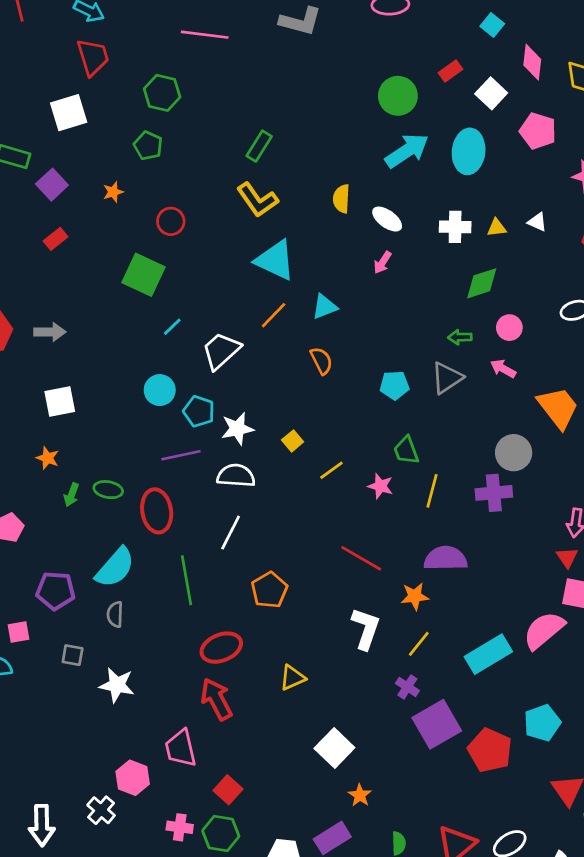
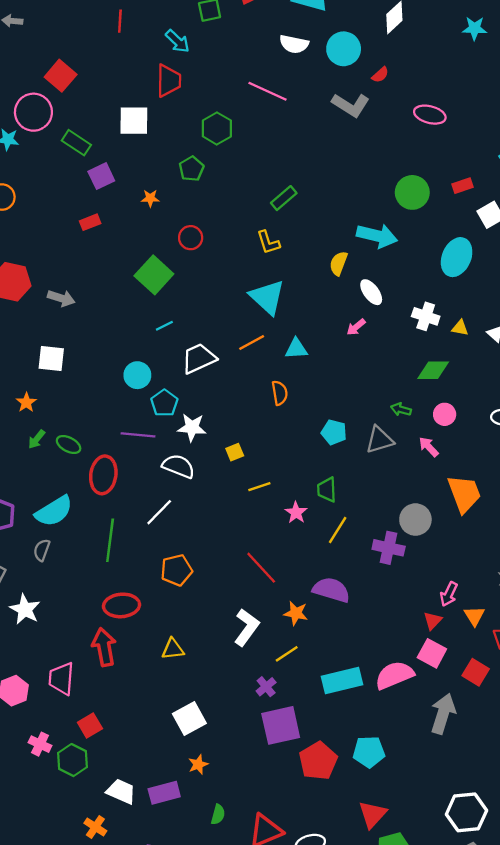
cyan arrow: (407, 151) -> (377, 236), moved, turned 30
yellow L-shape: (257, 200) -> (268, 242), size x0.7

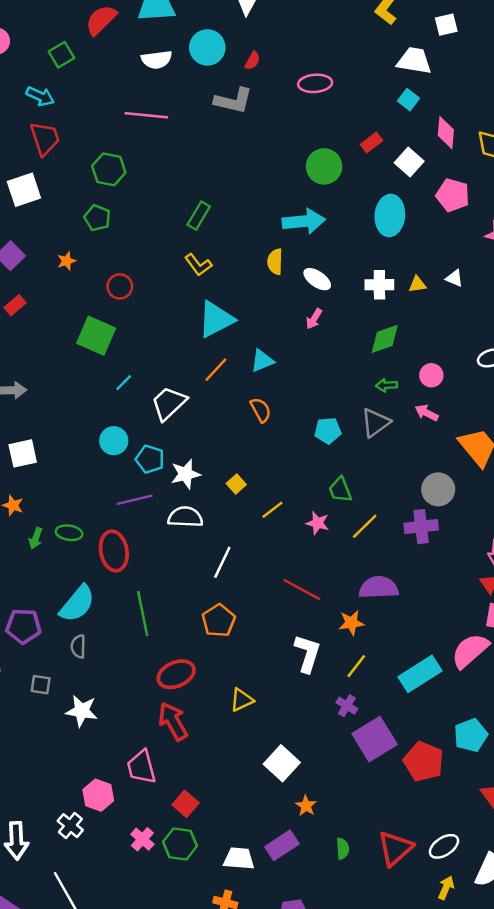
cyan triangle: (267, 297) -> (216, 319), turned -51
green diamond: (433, 370) -> (385, 339), moved
white line: (159, 512) -> (222, 562), moved
yellow line: (338, 530) -> (365, 526), turned 32
pink cross: (40, 744) -> (142, 839), turned 35

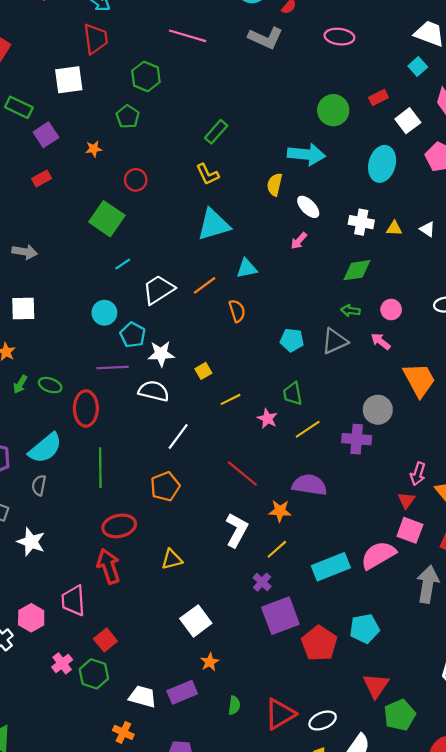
orange line: (216, 370) -> (205, 285), moved

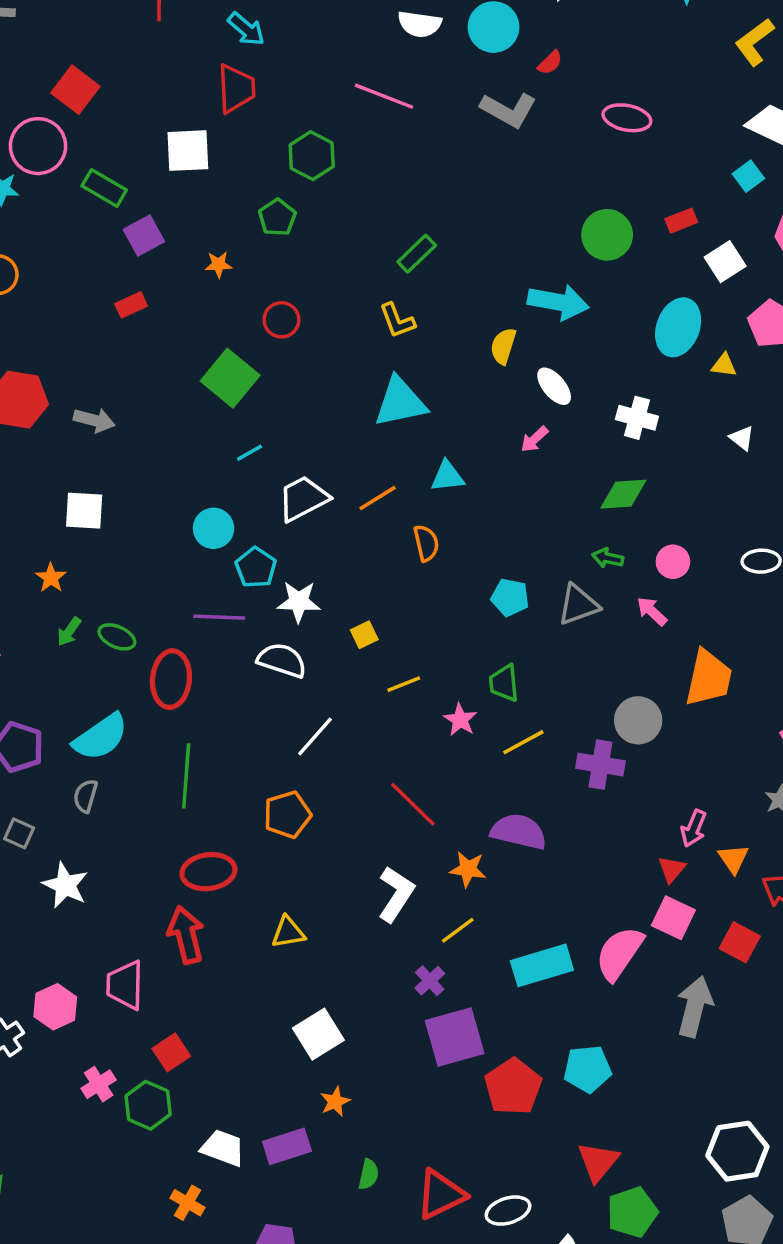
yellow triangle: (394, 228) -> (724, 365), moved
orange trapezoid: (419, 380) -> (708, 678), turned 36
pink semicircle: (378, 555) -> (619, 953), turned -30

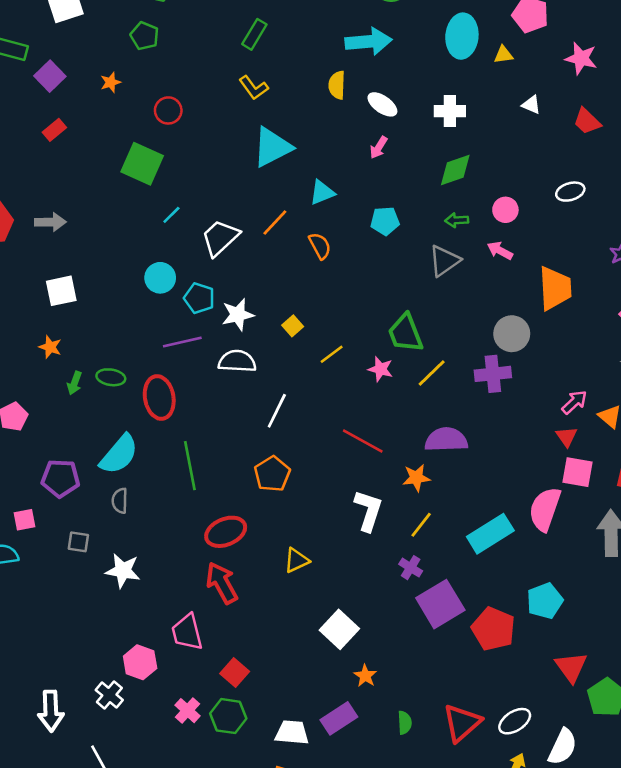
cyan pentagon: (510, 597) -> (385, 221), moved
green trapezoid: (504, 683) -> (405, 333), size x1.4
pink arrow: (694, 828) -> (574, 402), turned -140

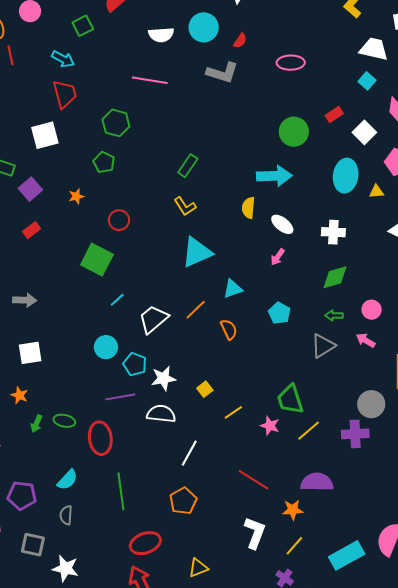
cyan pentagon: (385, 221) -> (279, 313), turned 30
cyan semicircle: (119, 454) -> (67, 480), size x0.7
gray square: (78, 542) -> (33, 545), size x1.4

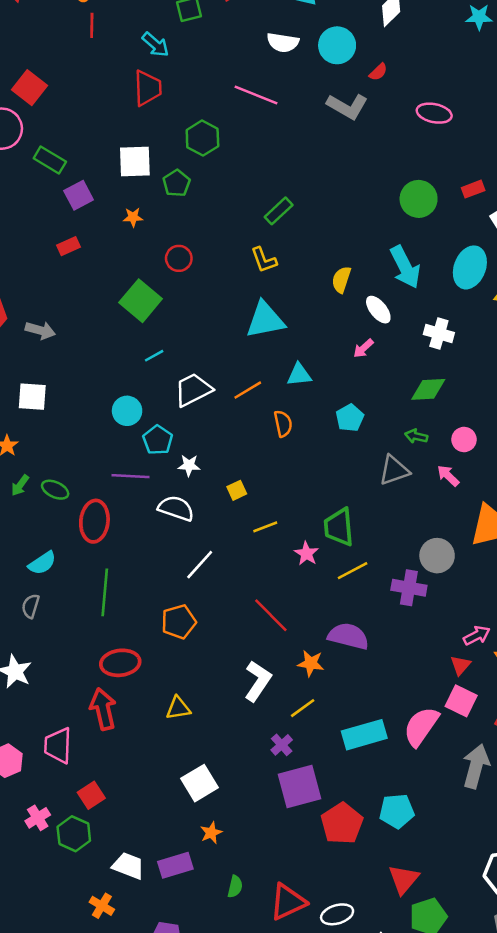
white square: (45, 135) -> (135, 161), moved
cyan arrow: (274, 176) -> (405, 267), moved, turned 52
white star: (163, 378) -> (189, 465), size x0.7

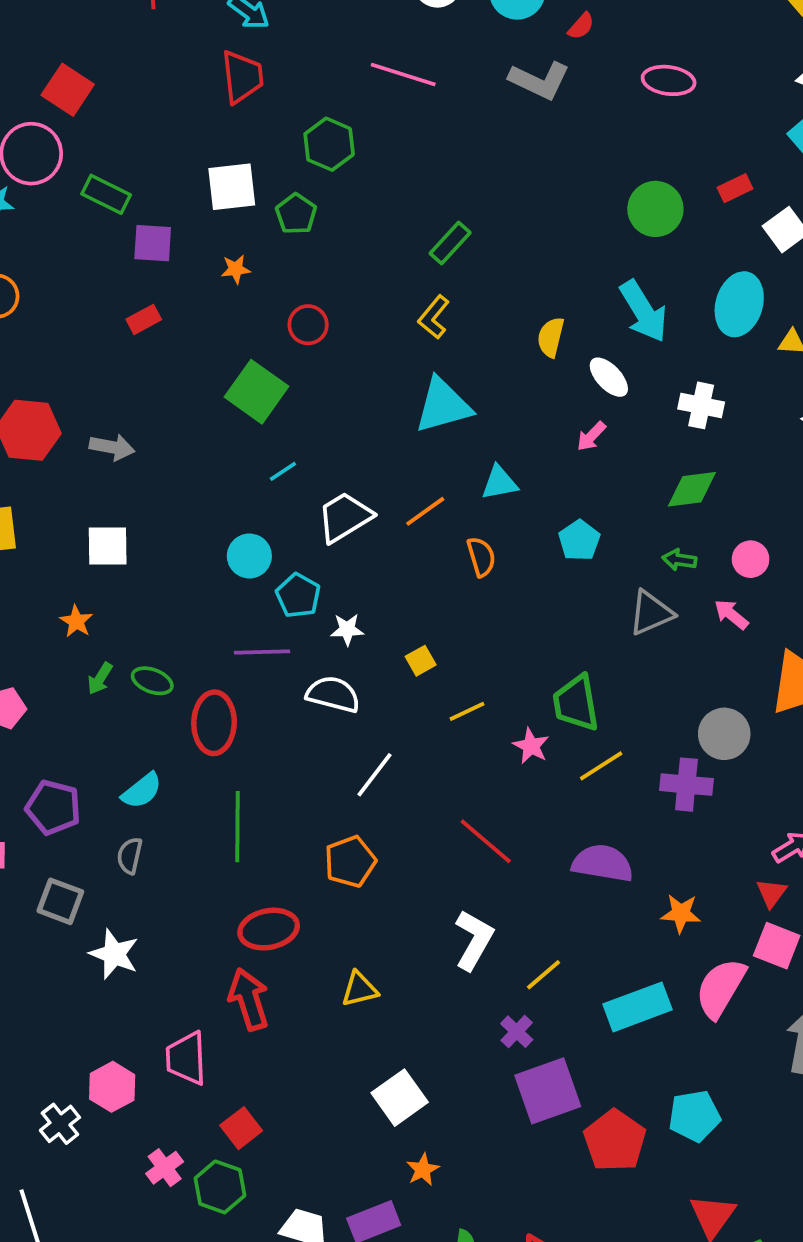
purple square: (79, 195) -> (153, 243), turned 36
yellow L-shape: (264, 260) -> (434, 317), turned 64
orange star: (311, 663) -> (681, 913), moved

